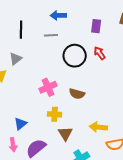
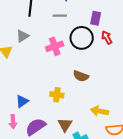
purple rectangle: (96, 26) -> (96, 18), moved
pink cross: (48, 87) -> (55, 46), moved
brown triangle: (65, 134) -> (65, 125), moved

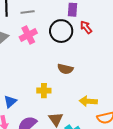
gray line: (60, 16) -> (28, 12), moved
pink cross: (55, 46) -> (28, 35), moved

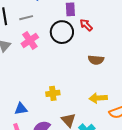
brown semicircle: (65, 69) -> (96, 60), moved
blue triangle: (10, 102) -> (21, 109), turned 40

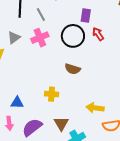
gray line: (26, 18) -> (41, 15), turned 64
brown semicircle: (96, 60) -> (73, 69), moved

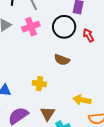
red arrow: (98, 34) -> (88, 35), moved

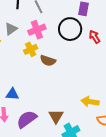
brown semicircle: (62, 60) -> (48, 61), moved
yellow cross: (39, 84) -> (31, 49), moved, turned -32

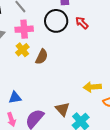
pink cross: (37, 30) -> (24, 29), turned 30
brown semicircle: (48, 61) -> (42, 57), turned -70

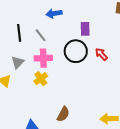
brown semicircle: (42, 57) -> (63, 114), moved

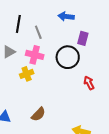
blue arrow: (54, 14) -> (66, 16), moved
red arrow: (101, 54) -> (89, 83), moved

